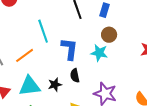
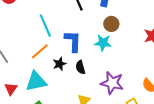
orange line: (25, 55) -> (40, 51), moved
black star: (55, 85) -> (59, 64), moved

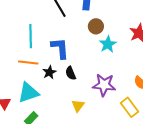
cyan line: (45, 26) -> (31, 36), turned 30
cyan star: (103, 43) -> (108, 44), moved, turned -30
orange line: (40, 51) -> (28, 62), turned 54

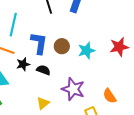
brown circle: (96, 26) -> (62, 46), moved
black semicircle: (71, 73) -> (43, 70), turned 120

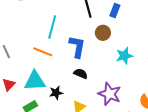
brown circle: (62, 46) -> (103, 33), moved
black star: (23, 64) -> (56, 93), moved

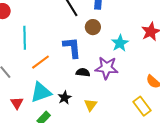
cyan line: (52, 27) -> (25, 38), moved
orange line: (43, 52) -> (40, 62), turned -42
purple star: (110, 94) -> (107, 68), moved

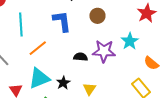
brown circle: (93, 27) -> (97, 16), moved
cyan star: (120, 43) -> (130, 41), moved
blue L-shape: (72, 48) -> (62, 21), moved

